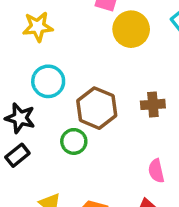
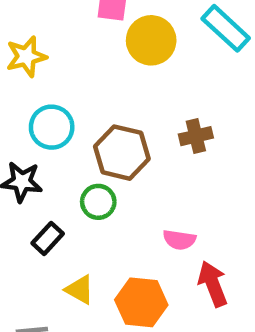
black rectangle: (17, 155) -> (48, 238), moved
pink semicircle: (156, 171) -> (179, 240), moved, turned -60

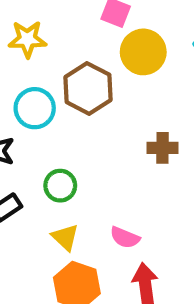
brown hexagon: (122, 153) -> (88, 88), moved
yellow triangle: (80, 290) -> (65, 237), moved

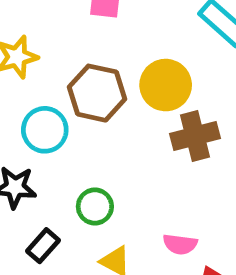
yellow circle: (143, 52) -> (166, 85), moved
brown cross: (162, 148) -> (195, 136), size x1.4

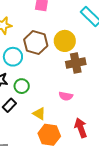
green circle: (95, 207) -> (22, 86), moved
pink semicircle: (180, 244) -> (66, 96), moved

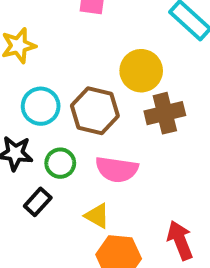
brown hexagon: (36, 43) -> (95, 111), moved
pink semicircle: (66, 96) -> (117, 169), moved, size x1.5

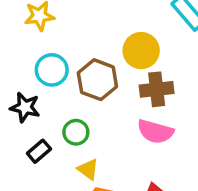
green circle: (60, 163) -> (76, 132), moved
pink semicircle: (117, 169) -> (155, 132), moved

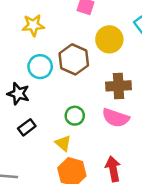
yellow circle: (141, 51) -> (109, 39), moved
brown hexagon: (97, 80) -> (74, 59), moved
green circle: (76, 132) -> (75, 116), moved

